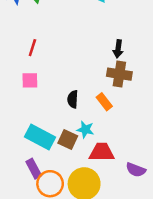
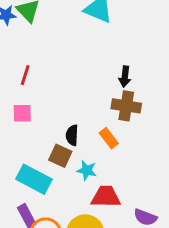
brown square: (68, 140) -> (60, 156), moved

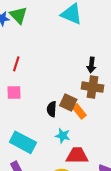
brown square: (60, 156) -> (68, 103), moved

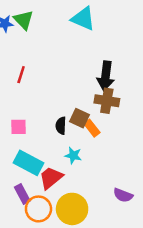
black arrow: (91, 65) -> (106, 76), size x1.6
pink square: (14, 93) -> (19, 127), moved
red trapezoid: (77, 156) -> (51, 178), moved, turned -40

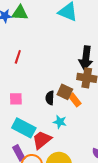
green triangle: (24, 20) -> (20, 13), turned -42

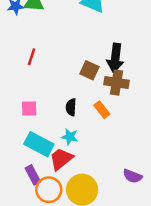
brown square: (65, 92) -> (89, 70), moved
cyan star: (60, 122) -> (70, 137), moved

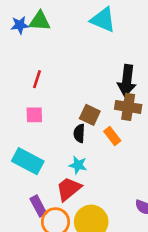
brown square: (89, 70) -> (90, 115), moved
pink square: (29, 108) -> (34, 115), moved
cyan rectangle: (39, 144) -> (28, 161), moved

